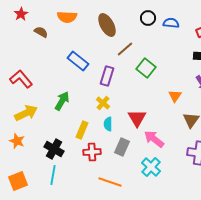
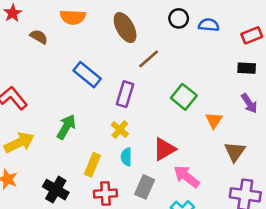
green square: (146, 68) -> (184, 97), moved
red triangle: (137, 118) -> (164, 149), turned 30

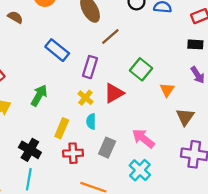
red triangle: (164, 149) -> (114, 93), moved

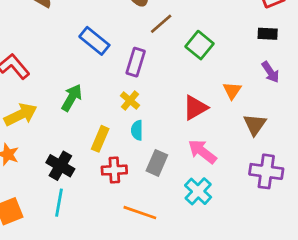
green square: (141, 69) -> (199, 45), moved
red triangle: (114, 93) -> (195, 108), moved

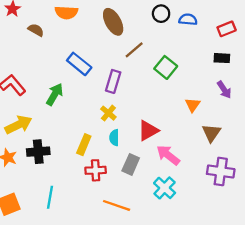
green arrow: (72, 98) -> (55, 94), moved
red triangle: (195, 108) -> (148, 131), moved
black cross: (60, 166) -> (38, 152), moved, turned -35

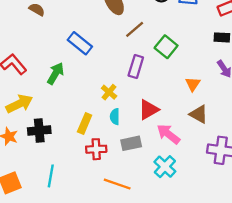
purple rectangle: (113, 81) -> (136, 67), moved
brown triangle: (211, 133) -> (199, 114), moved, turned -36
gray rectangle: (131, 164) -> (131, 143), turned 54

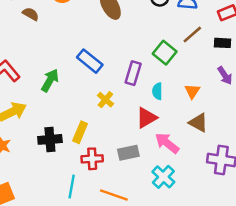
brown line: (135, 29) -> (192, 34), moved
blue rectangle: (80, 43) -> (90, 61), moved
cyan semicircle: (115, 117) -> (157, 91), moved
black cross: (39, 131) -> (50, 139), moved
cyan line: (51, 176) -> (72, 187), moved

